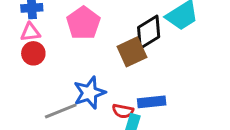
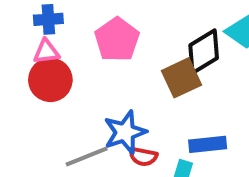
red circle: (33, 53) -> (50, 80), size x1.4
red semicircle: (123, 111) -> (143, 156), moved

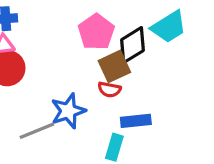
pink pentagon: (117, 40) -> (96, 32), moved
red semicircle: (143, 156) -> (109, 90), moved

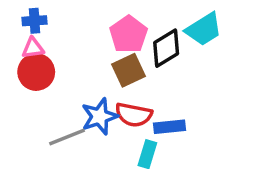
brown square: (114, 66) -> (129, 70), moved
red semicircle: (109, 90) -> (134, 115), moved, size x1.5

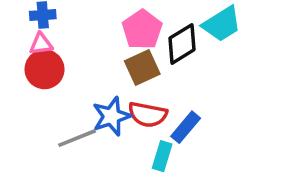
blue rectangle: (170, 127) -> (186, 127), turned -44

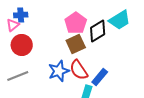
pink triangle: (41, 44) -> (13, 25), moved, turned -32
red semicircle: (148, 115) -> (79, 70), turned 45
gray line: (77, 138) -> (18, 76), moved

